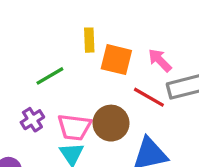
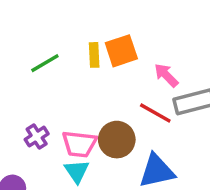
orange square: (116, 60) -> (121, 51), moved, turned -32
green line: (50, 76) -> (45, 63), moved

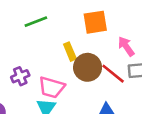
yellow rectangle: (94, 55) -> (70, 52), moved, turned -30
brown circle: (117, 140) -> (88, 67), moved

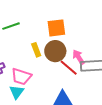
pink arrow: (126, 46) -> (79, 57), moved
brown circle: (88, 67) -> (55, 51), moved

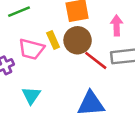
pink arrow: (79, 57) -> (117, 25), moved, turned 35
pink trapezoid: (21, 77) -> (31, 49), moved

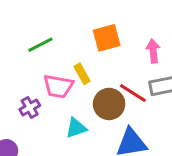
brown circle: (78, 40) -> (109, 104), moved
cyan triangle: (31, 95) -> (76, 128), moved, turned 42

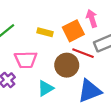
orange square: (107, 38) -> (73, 31), moved
yellow rectangle: (82, 74) -> (45, 32), moved, turned -35

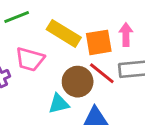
yellow rectangle: (45, 32) -> (64, 33), size x1.6
cyan triangle: (46, 88) -> (59, 104), moved

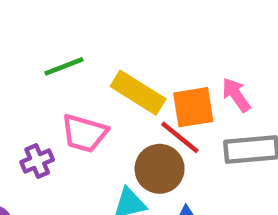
pink arrow: (126, 34) -> (236, 95), turned -35
red line: (102, 73) -> (180, 137), moved

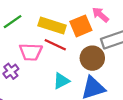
red line: (180, 137) -> (55, 45), moved
brown circle: (160, 169) -> (92, 58), moved

